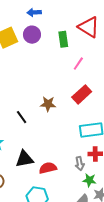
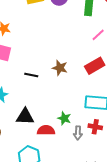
black line: (22, 117) -> (31, 75), turned -56
green star: (89, 180) -> (64, 118), moved

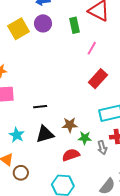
brown star: (60, 68) -> (70, 125), moved
black triangle: (25, 117) -> (45, 134), moved

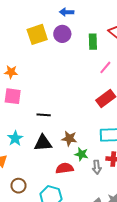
brown circle: (21, 173) -> (19, 186), moved

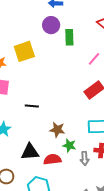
yellow square: (37, 34) -> (24, 51), moved
green rectangle: (93, 42) -> (69, 37), moved
black triangle: (43, 143) -> (30, 152), moved

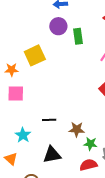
black line: (32, 106) -> (49, 120), moved
red semicircle: (52, 159) -> (88, 165), moved

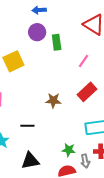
brown star: (77, 129) -> (53, 100), moved

